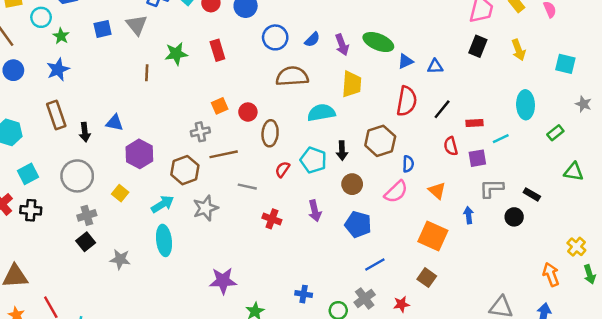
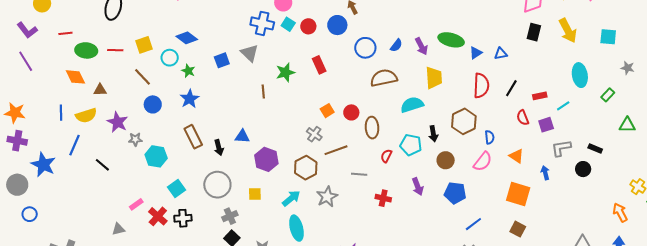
yellow arrow: (518, 50) -> (568, 31), size x1.4
gray cross: (200, 132) -> (314, 134), turned -35
yellow square: (120, 193) -> (255, 194), turned -32

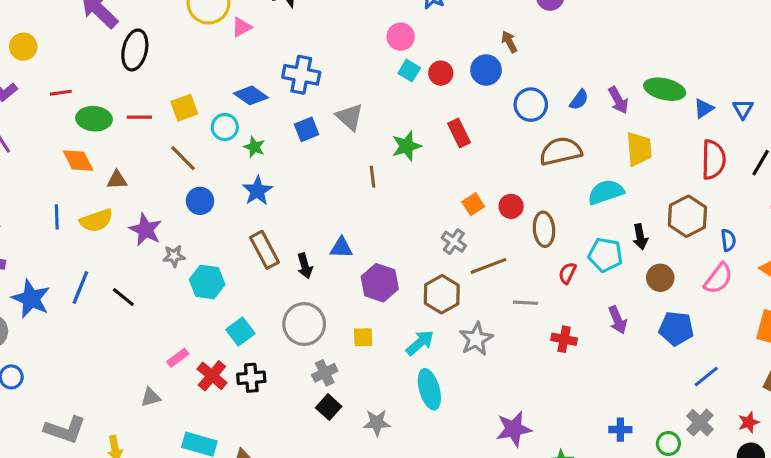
blue cross: (262, 23) -> (301, 75), moved
blue triangle: (501, 54) -> (743, 109), turned -48
blue line: (74, 145) -> (80, 287), moved

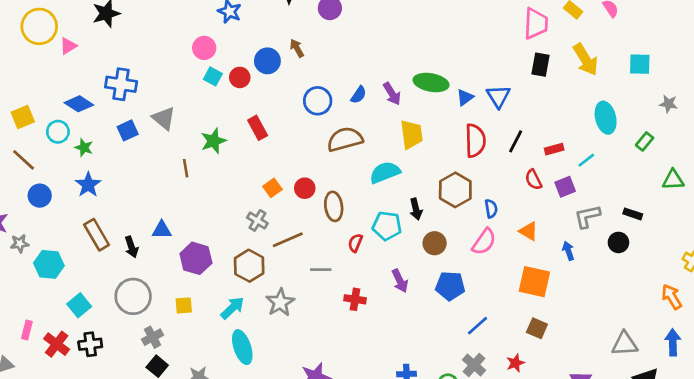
blue circle: (486, 70) -> (267, 61), moved
blue triangle: (743, 109) -> (498, 96), size x1.4
pink rectangle: (178, 358) -> (27, 330), turned -36

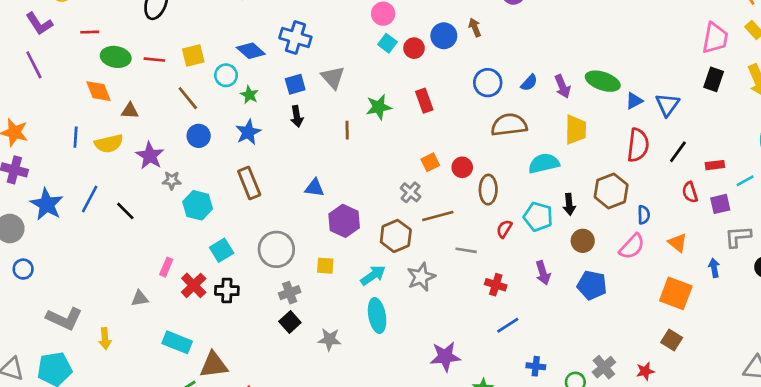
black arrow: (131, 247) -> (297, 116), moved
blue line: (478, 326) -> (508, 325), moved

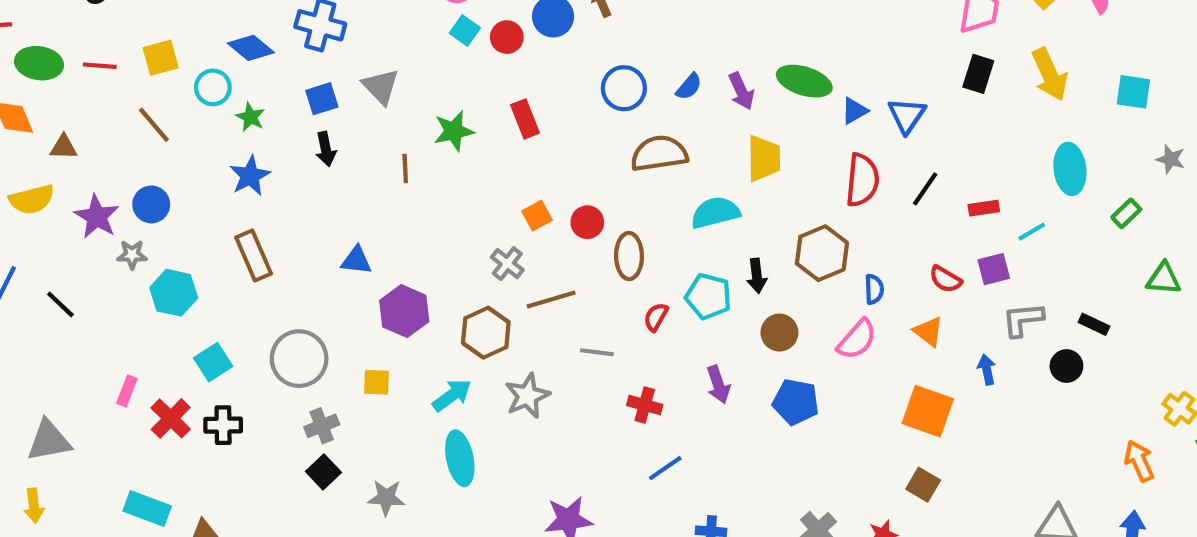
blue circle: (199, 136) -> (151, 204), moved
red semicircle: (690, 192) -> (945, 279), moved, turned -40
gray triangle: (140, 298) -> (49, 441), moved, size x1.6

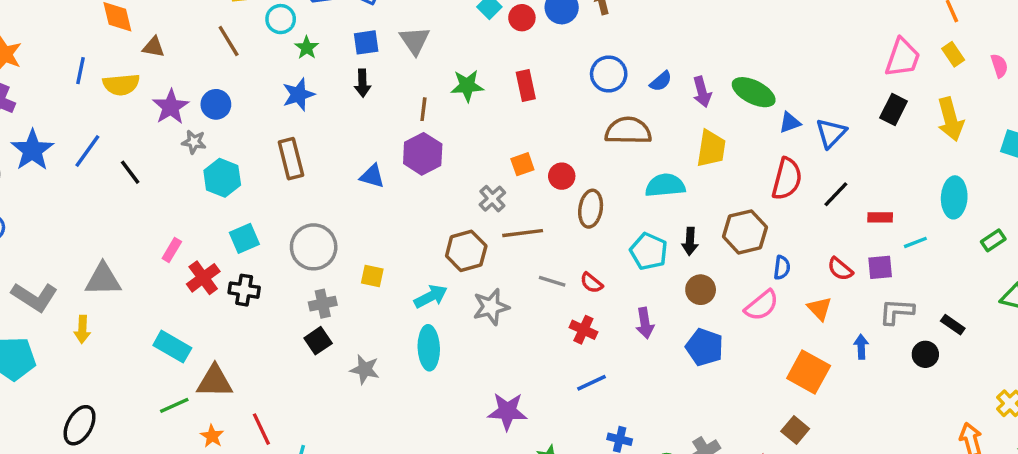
purple hexagon: (404, 311) -> (423, 154), moved
red semicircle: (656, 317) -> (592, 283), moved, turned -90

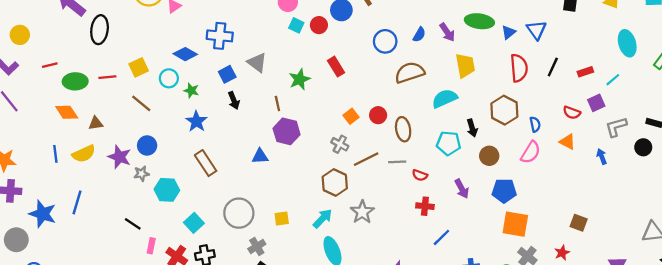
black line: (130, 172) -> (133, 224), moved
gray line: (552, 281) -> (397, 162), moved
orange square: (809, 372) -> (515, 224), moved

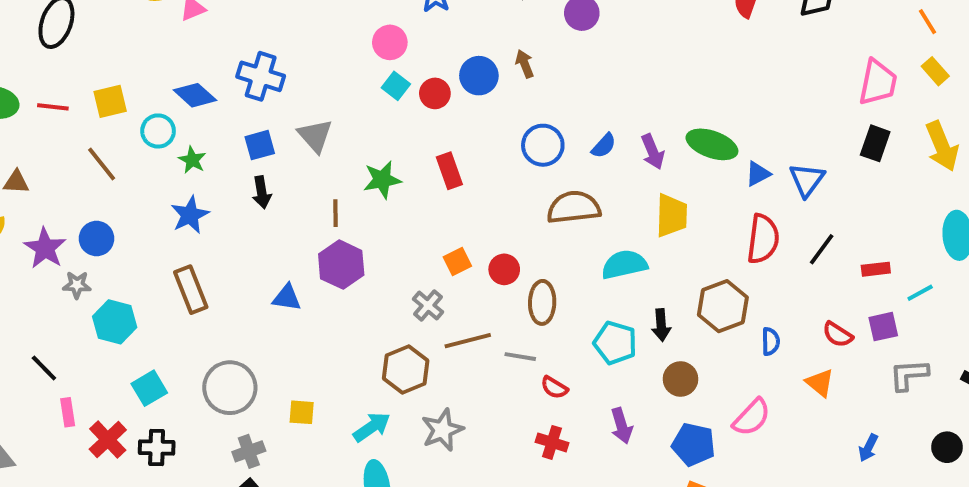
black circle: (643, 147) -> (947, 447), moved
pink semicircle: (531, 152) -> (752, 417), moved
blue arrow: (602, 156) -> (868, 448), moved, turned -144
pink rectangle: (151, 246) -> (68, 412), turned -32

